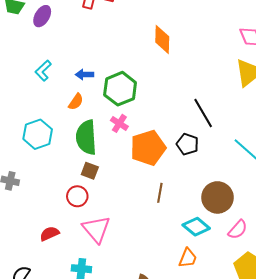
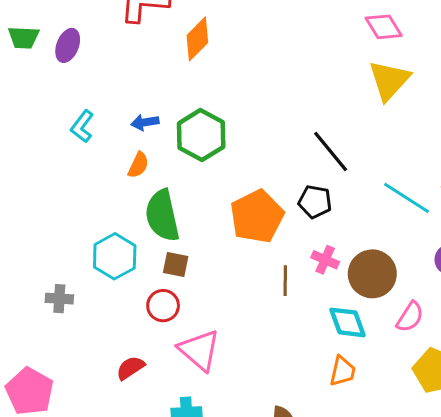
orange diamond: (162, 39) -> (197, 39), moved, turned 52
pink cross: (119, 123) -> (325, 260), moved
cyan hexagon: (38, 134) -> (115, 256), moved
cyan diamond: (196, 227) -> (347, 322), turned 40

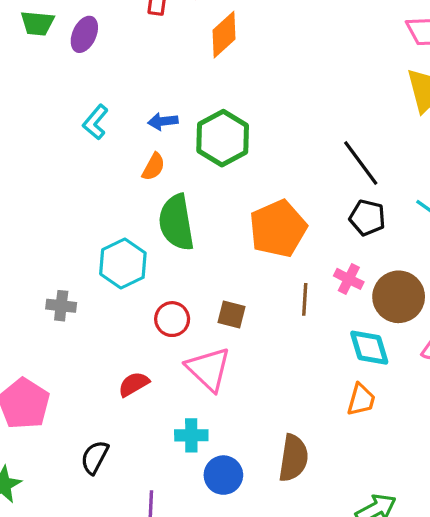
black pentagon: (315, 202) -> (367, 218), moved
brown square: (176, 265) -> (232, 315), moved

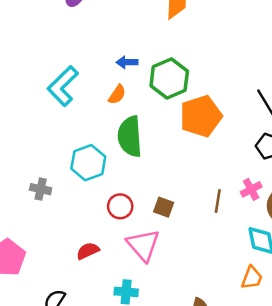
cyan L-shape: (95, 122) -> (63, 86), moved, size x1.6
orange pentagon: (278, 229) -> (201, 116), moved
pink cross: (349, 279) -> (251, 189), turned 30

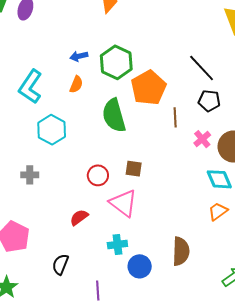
green semicircle: (130, 136) -> (114, 116), moved
cyan hexagon: (88, 163) -> (52, 130), moved
brown line: (218, 201) -> (175, 117), moved
orange trapezoid: (252, 278) -> (218, 211), turned -135

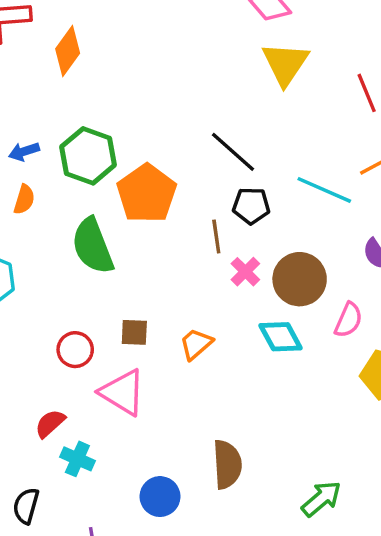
brown line: (175, 117) -> (216, 237), moved
orange trapezoid: (218, 211) -> (196, 344), moved
cyan cross: (117, 245) -> (77, 459), moved, turned 36

